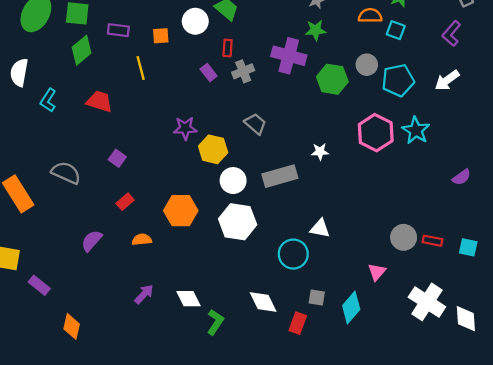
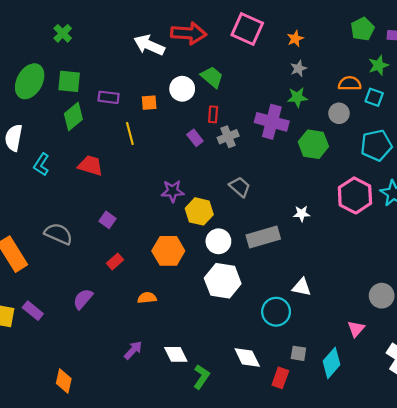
gray circle: (367, 65) -> (339, 113), moved
orange hexagon: (181, 211) -> (168, 251), moved
orange semicircle: (142, 240) -> (147, 298), moved
purple rectangle: (39, 285) -> (33, 311), moved

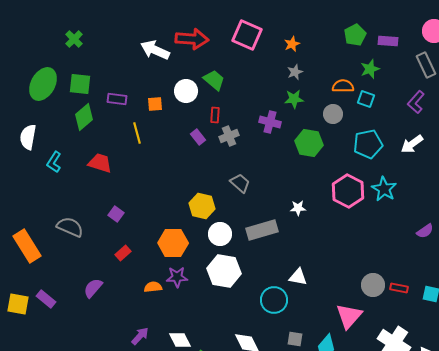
purple cross: (272, 122) -> (270, 122), size x0.7
purple star: (173, 191) -> (177, 277), moved
pink triangle: (356, 329) -> (349, 316), size x1.6

